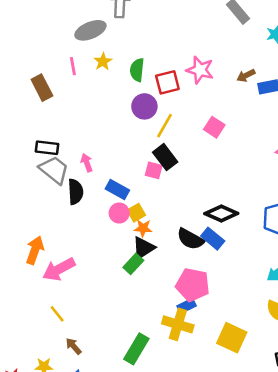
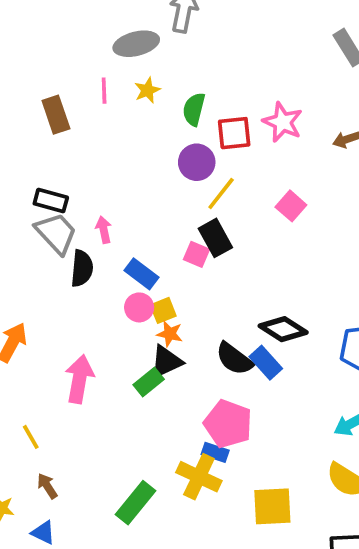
pink arrow: (59, 269) -> (79, 379), moved, turned 120
blue rectangle: (187, 306) -> (215, 452), turned 36
yellow square: (232, 338) -> (272, 506), turned -36

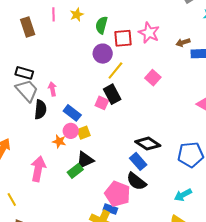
orange star: (170, 334) -> (59, 141), moved
black semicircle: (234, 359) -> (136, 181), moved

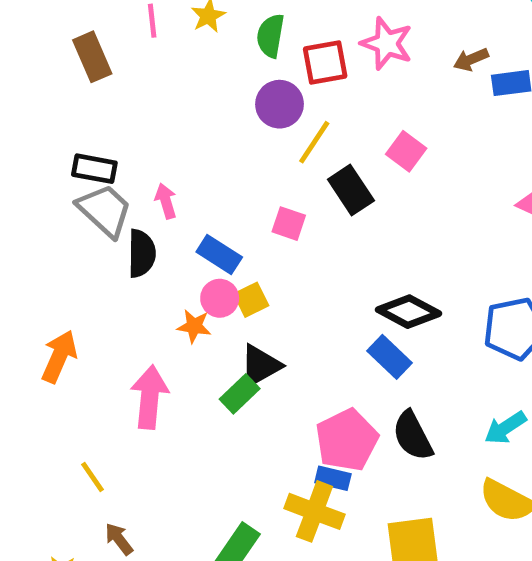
black rectangle: (112, 94) -> (351, 190), moved
black semicircle: (136, 181) -> (413, 436), moved, turned 30
pink pentagon: (118, 194) -> (347, 440), turned 30

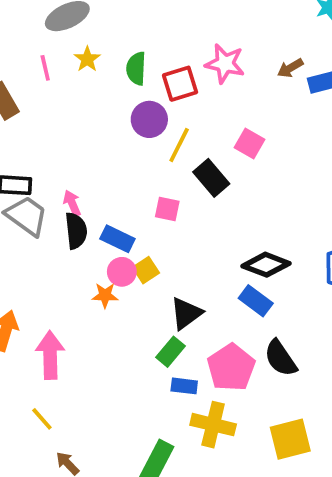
black semicircle: (142, 253) -> (76, 231), moved
black triangle: (260, 366) -> (186, 313), moved
green rectangle: (240, 394) -> (170, 352), moved
pink arrow: (150, 397) -> (50, 355), moved
blue rectangle: (333, 478) -> (184, 386), moved

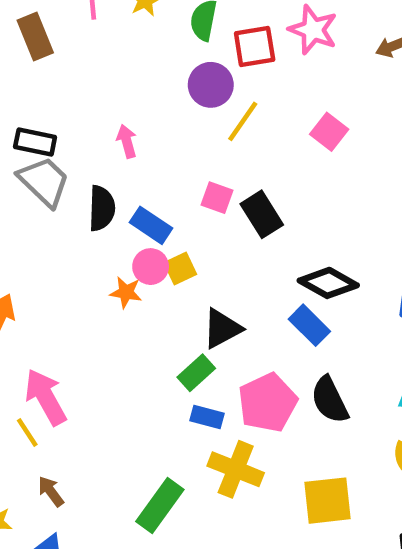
black rectangle: (211, 178) -> (262, 214), moved
pink arrow: (72, 203) -> (127, 141), moved
pink arrow: (50, 355) -> (46, 397), moved, turned -36

